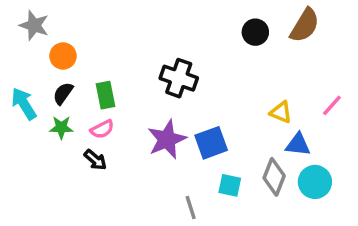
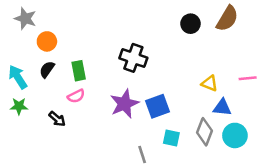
pink line: (332, 105) -> (248, 78), turned 42
green star: (61, 127) -> (19, 106), moved
black arrow: (95, 160) -> (57, 119), moved

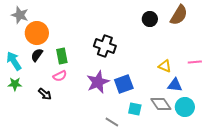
orange circle: (47, 41) -> (37, 33), size x1.5
gray diamond: (204, 132) -> (161, 104), turned -55
gray line: (142, 155) -> (112, 122), turned -40

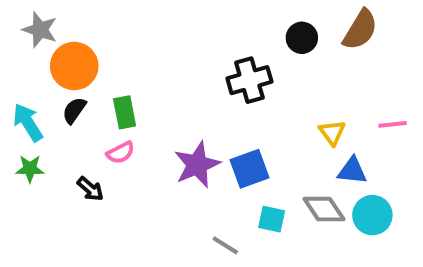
black cross: (105, 46) -> (249, 80), moved, turned -35
yellow triangle: (165, 66) -> (332, 132), turned 32

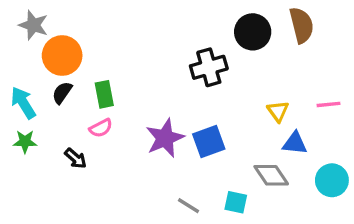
brown semicircle: (360, 30) -> (302, 25), turned -45
black circle: (302, 38) -> (253, 32), size x1.4
cyan circle: (372, 215) -> (332, 180), moved
cyan square: (272, 219) -> (236, 202), moved

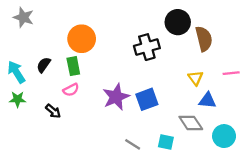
brown semicircle: (302, 25) -> (204, 39), moved
orange circle: (62, 56) -> (82, 39), moved
cyan circle: (332, 180) -> (224, 136), moved

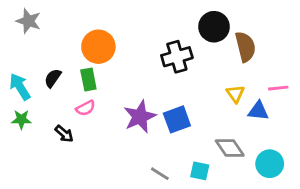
blue triangle: (207, 100) -> (258, 111), moved

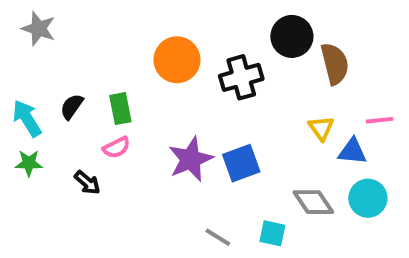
orange circle: (98, 47) -> (177, 60), moved
cyan circle: (270, 164) -> (368, 198), moved

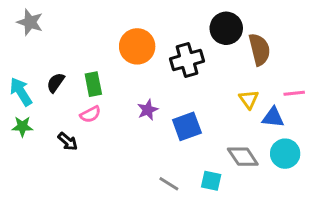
purple star: (191, 159) -> (148, 110), moved, size x0.6

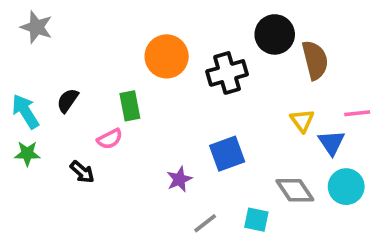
green rectangle: (93, 84) -> (130, 106), moved
purple star: (148, 110) -> (179, 179), moved
blue triangle: (273, 117) -> (332, 143), turned 50
gray line: (169, 184) -> (205, 223), turned -70

